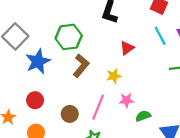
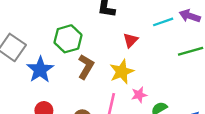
cyan line: (160, 36) -> (163, 22), turned -72
yellow star: (114, 76) -> (122, 72), size x1.5

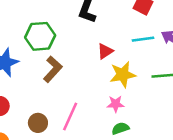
yellow star: (122, 72) -> (123, 75), moved
pink star: (139, 95) -> (116, 104), moved

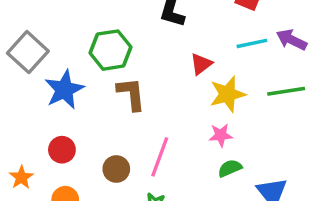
brown L-shape: (53, 69) -> (131, 94), turned -44

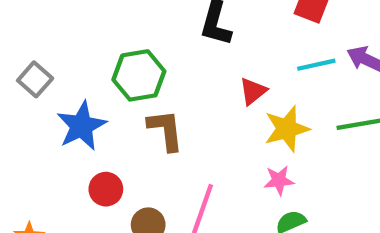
gray square: (28, 52) -> (35, 79), size x0.7
red circle: (62, 150) -> (106, 189), moved

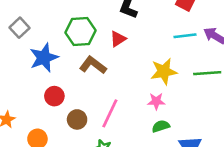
red triangle: (253, 91) -> (118, 39), moved
brown L-shape: (166, 130) -> (93, 65), turned -52

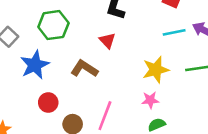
green hexagon: (80, 32) -> (53, 25), moved
red triangle: (118, 39) -> (107, 41), turned -36

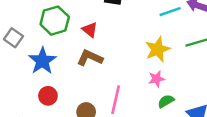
red triangle: (107, 41) -> (90, 30), moved
red circle: (48, 103) -> (48, 96), moved

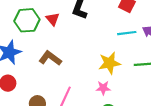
red triangle: (90, 30) -> (53, 19), moved

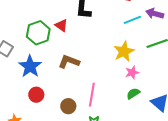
pink star: (103, 88) -> (132, 72), moved

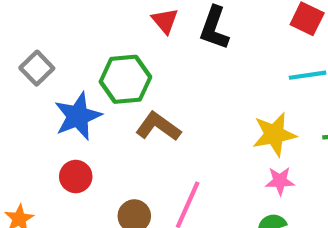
red triangle: (61, 25) -> (165, 21), moved
green hexagon: (38, 33) -> (125, 79), moved

